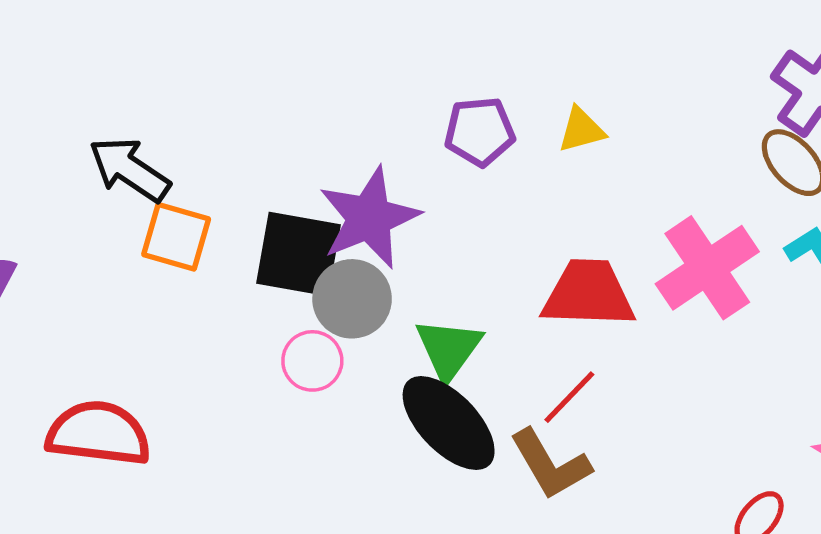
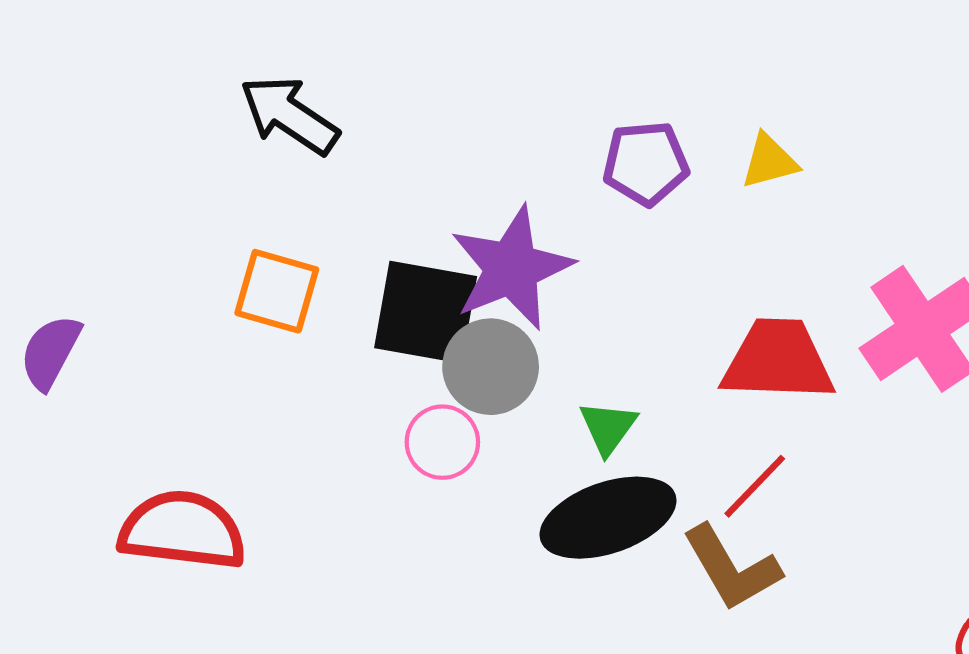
black arrow: (130, 169) -> (289, 115), moved
green triangle: (449, 349) -> (608, 427), size x0.7
black ellipse: (449, 423) -> (608, 518), turned -65

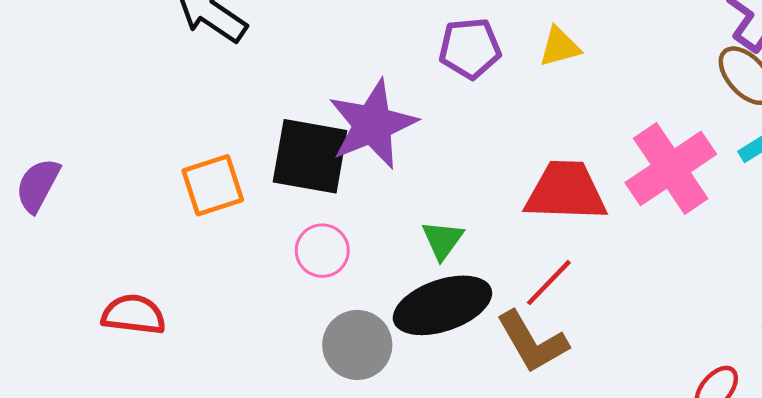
orange square: (277, 291) -> (213, 185), moved, turned -34
gray circle: (491, 367) -> (357, 345), moved
red semicircle: (182, 530) -> (134, 315), size x0.7

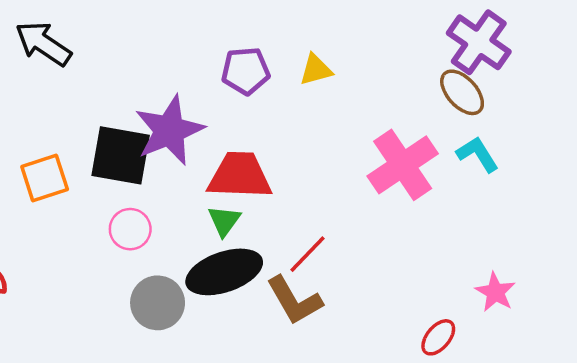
red trapezoid: (566, 191) -> (240, 176), moved

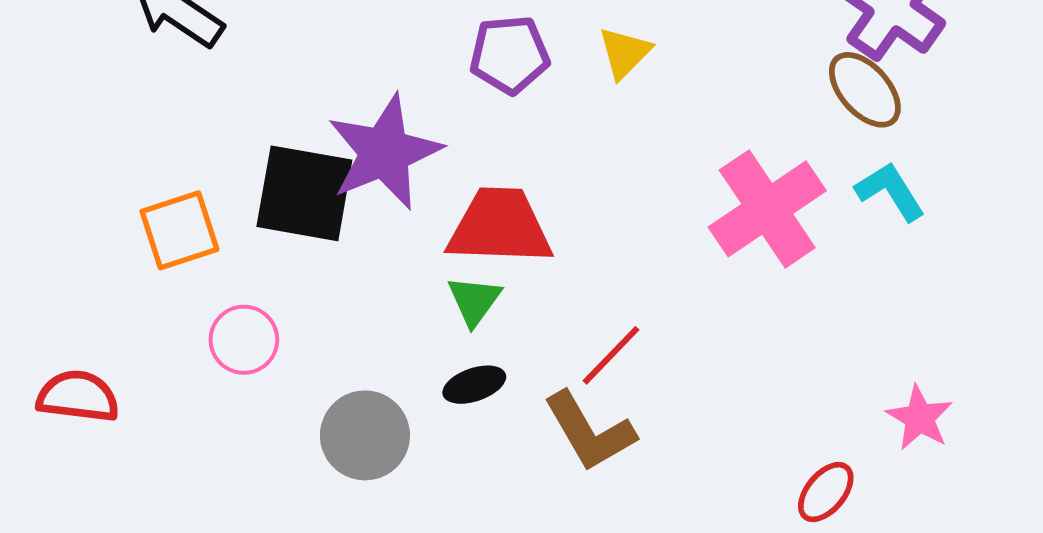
yellow triangle: (316, 70) -> (625, 53), turned -30
pink circle: (130, 229) -> (244, 340), moved
black ellipse: (224, 272) -> (474, 385), size x0.5

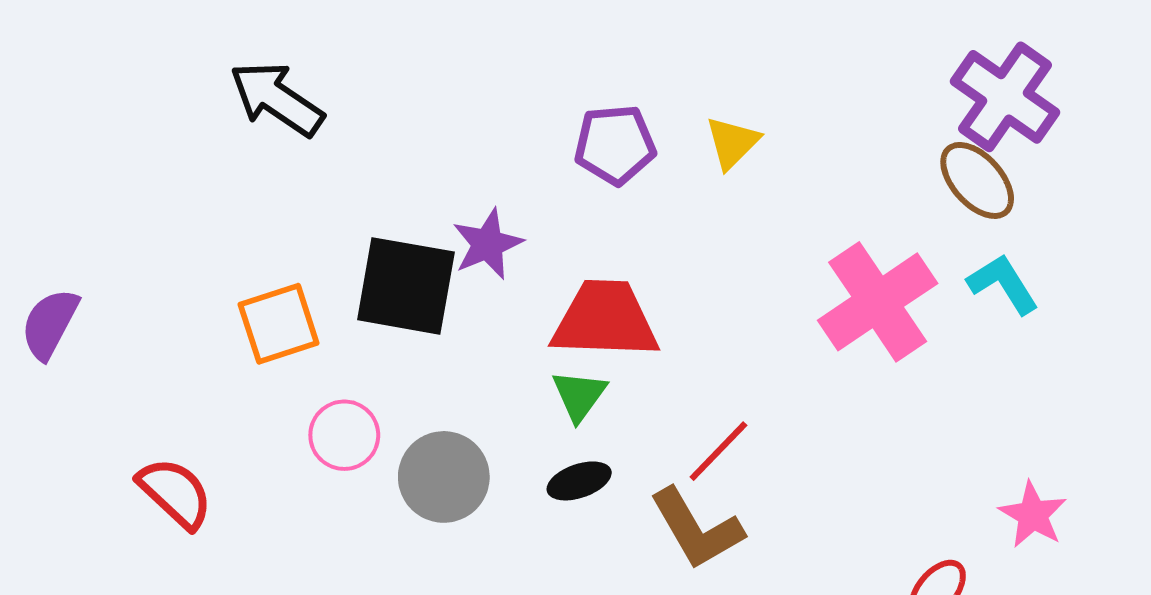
purple star: (384, 152) -> (488, 244), size x0.6
red semicircle: (78, 396) -> (175, 493), turned 36
gray circle: (365, 435) -> (444, 477), moved

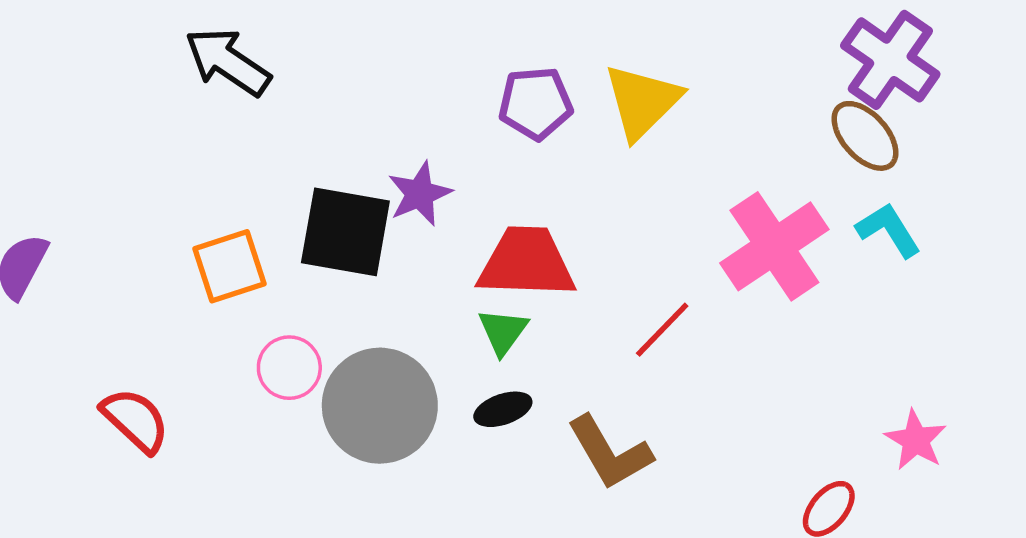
yellow triangle: (732, 143) -> (642, 102), size x1.6
red line: (718, 451) -> (662, 330), moved
gray circle: (444, 477) -> (380, 406), size x1.4

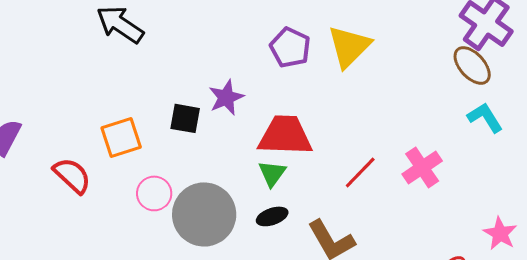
purple pentagon: (535, 103) -> (290, 47), turned 30
black square: (345, 232) -> (185, 118), size x0.6
pink cross: (774, 246) -> (422, 167), moved, size x0.7
red semicircle: (135, 420) -> (72, 175), moved

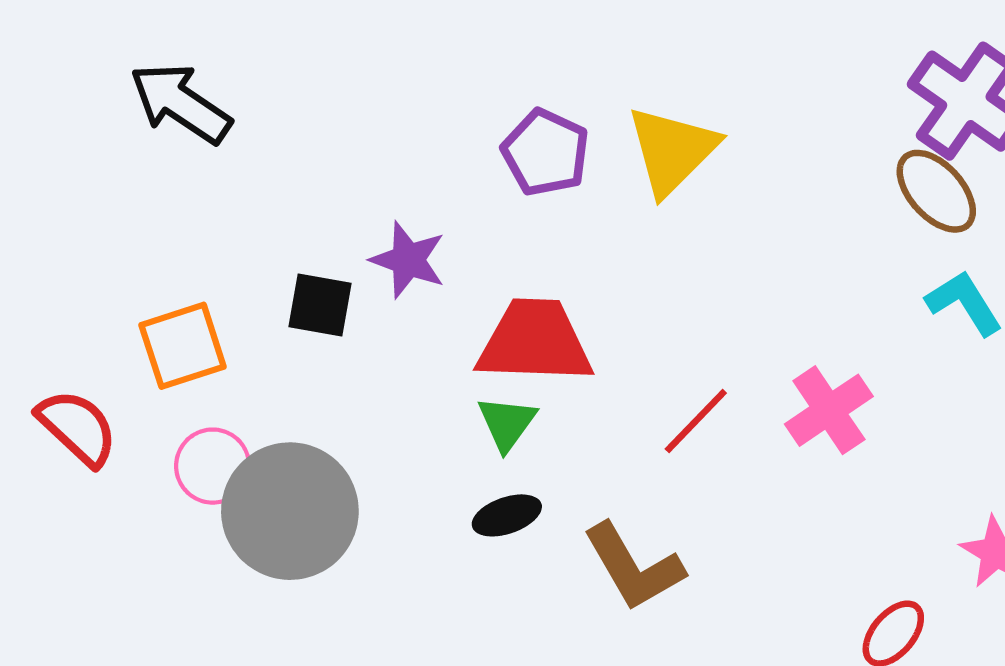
purple star: (226, 97) -> (408, 260), turned -30
pink circle: (154, 193) -> (213, 466), moved
gray circle: (204, 214) -> (290, 511), moved

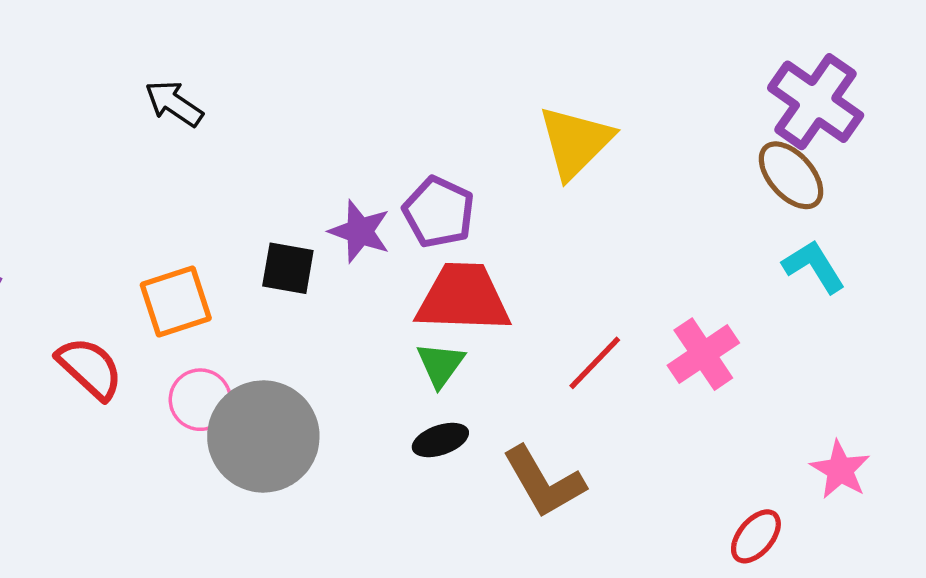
black arrow: (180, 103) -> (174, 103), size x0.7
purple pentagon: (545, 153) -> (439, 212), moved

